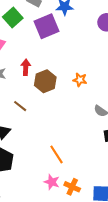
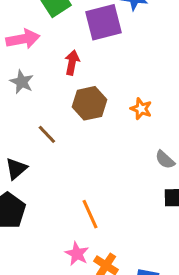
red arrow: (26, 67) -> (72, 63), moved

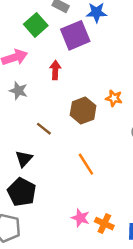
brown hexagon: (90, 103) -> (83, 110), moved
orange line: (90, 214) -> (86, 164), moved

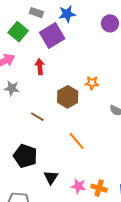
black triangle: (24, 159) -> (51, 177), moved
black pentagon: (22, 192) -> (25, 156), moved

